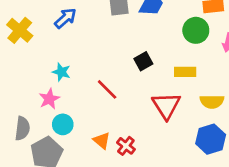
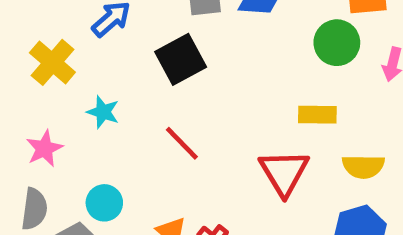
yellow cross: (20, 30) -> (52, 62), moved
black square: (143, 61) -> (181, 59), moved, size x1.5
pink star: (49, 99) -> (44, 149), moved

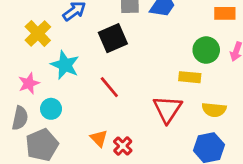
green circle: (337, 43) -> (206, 50), moved
cyan star: (103, 112) -> (65, 65), size x1.5
cyan circle: (104, 203) -> (51, 109), moved

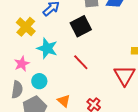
orange triangle: (99, 138) -> (64, 101), moved

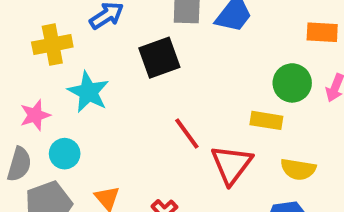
yellow cross: (26, 27) -> (52, 45), turned 30
red line: (81, 62) -> (187, 134), moved

